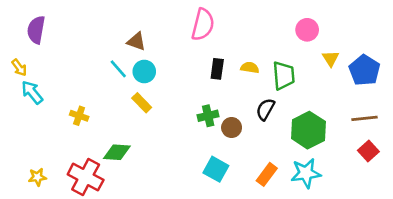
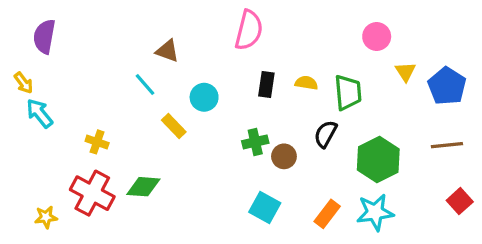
cyan circle: (144, 71) -> (204, 97), moved
red square: (368, 151) -> (460, 201), moved
red cross: (86, 177) -> (92, 193), moved

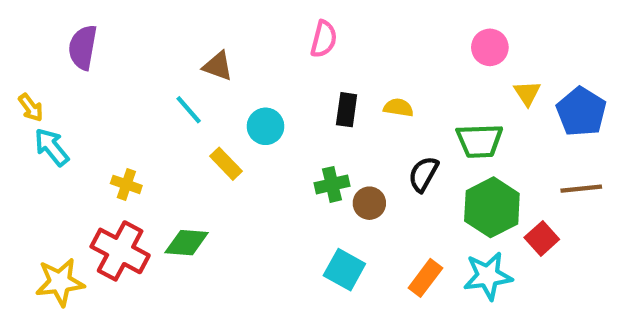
pink semicircle: (249, 30) -> (324, 39), size x0.7
purple semicircle: (44, 37) -> (83, 47), moved
green trapezoid: (348, 92) -> (479, 141), moved, turned 93
red square: (460, 201) -> (542, 238), moved
yellow star: (46, 217) -> (60, 282), size x1.6

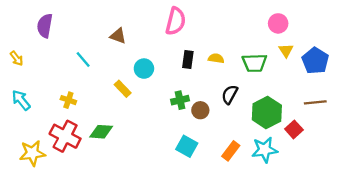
pink semicircle: (324, 39) -> (176, 21), size x1.4
pink circle: (490, 47) -> (278, 23), moved
cyan line: (189, 110) -> (83, 60), moved
green trapezoid: (479, 141) -> (254, 63), moved
cyan arrow: (52, 147) -> (21, 100), moved

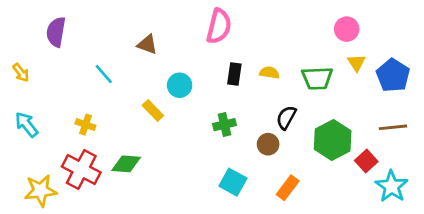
brown circle: (200, 110) -> (268, 144), moved
cyan star: (265, 150) -> (392, 186), moved, turned -30

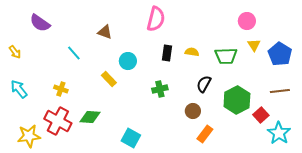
purple semicircle: (56, 32) -> (40, 23), turned -65
brown circle: (268, 144) -> (193, 111), moved
cyan square: (233, 182) -> (131, 138), moved

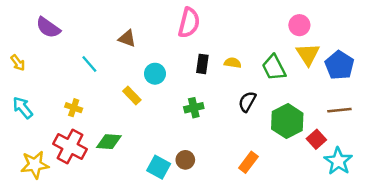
yellow triangle: (254, 45) -> (308, 54), size x1.5
green trapezoid: (226, 56) -> (274, 68), turned 65
brown circle: (193, 111) -> (185, 160), moved

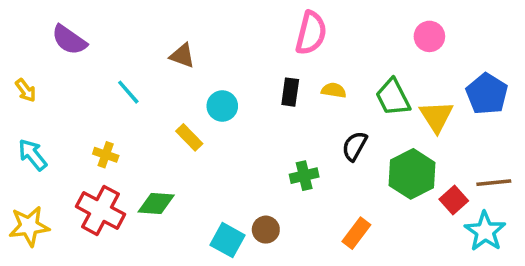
pink semicircle: (189, 23) -> (311, 33), moved
yellow triangle: (308, 54) -> (436, 116), moved
green cross: (194, 108) -> (304, 176), moved
brown line: (339, 110) -> (494, 183), moved
yellow star: (35, 165) -> (29, 226), moved

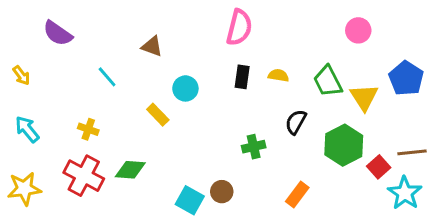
pink semicircle: (311, 33) -> (239, 27), moved

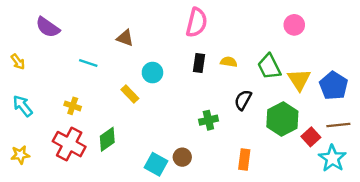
cyan line: (107, 77) -> (88, 63), turned -30
blue pentagon: (406, 78) -> (334, 86), moved
green diamond: (130, 170) -> (107, 139), turned -40
yellow star: (24, 189) -> (20, 155), size x0.7
orange rectangle: (297, 195) -> (244, 159), turned -30

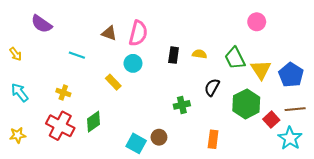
pink semicircle: (197, 23) -> (138, 33), moved

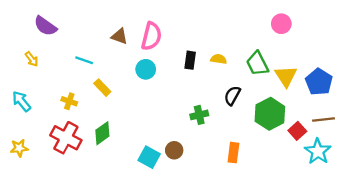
yellow arrow: (16, 54) -> (32, 59), moved
yellow rectangle: (113, 82) -> (102, 88), moved

